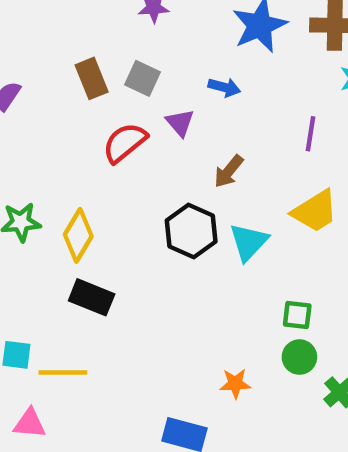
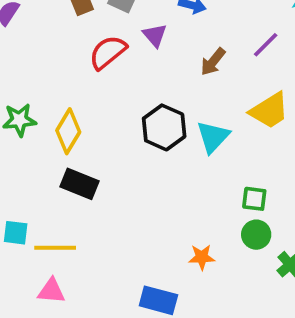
purple line: (310, 134) -> (266, 45), turned 36
brown arrow: (229, 171) -> (213, 62), moved
pink triangle: (30, 423) -> (51, 291), moved

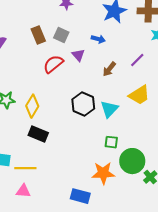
green square: (254, 199) -> (111, 142), moved
green circle: (256, 235) -> (132, 161), size x1.6
orange star: (202, 257) -> (103, 173), size x1.6

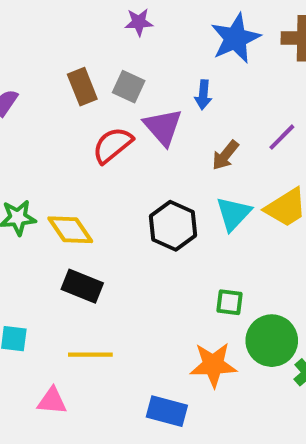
blue arrow: (98, 39) -> (203, 95), turned 80
purple triangle: (78, 55) -> (163, 127), size x1.5
yellow diamond: (32, 106) -> (70, 230), turned -65
cyan triangle: (109, 109) -> (233, 214), moved
yellow line: (25, 168) -> (90, 355), moved

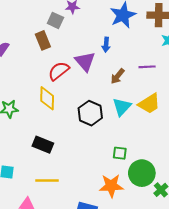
gray square: (129, 87) -> (55, 20), moved
purple line: (282, 137) -> (147, 67), turned 42
yellow diamond: (70, 230) -> (47, 98), moved, turned 35

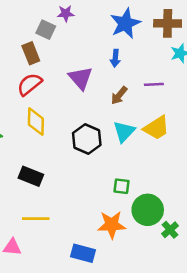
blue arrow: (106, 45) -> (115, 58), moved
red semicircle: (59, 71) -> (30, 84), moved

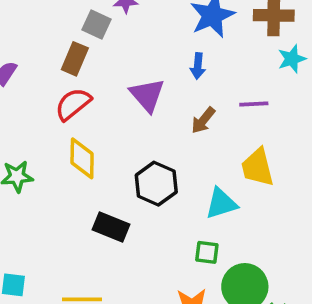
brown rectangle: (31, 53) -> (75, 59), turned 45
yellow trapezoid: (156, 128) -> (257, 167), turned 108
cyan triangle: (124, 132) -> (221, 203), moved, turned 30
black rectangle: (31, 176) -> (111, 227), moved

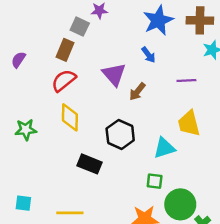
blue arrow: (198, 66) -> (148, 55), turned -42
brown arrow: (203, 120) -> (137, 92), moved

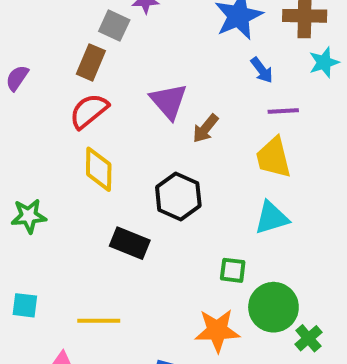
blue arrow: (148, 55) -> (262, 70), moved
yellow trapezoid: (189, 123) -> (273, 158), moved
green star: (26, 130) -> (29, 216), moved
cyan triangle: (164, 148) -> (272, 218), moved

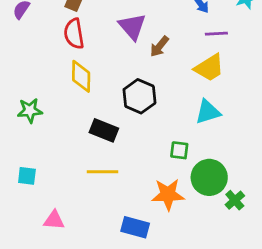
red semicircle: (89, 111) -> (74, 34), turned -60
yellow trapezoid: (273, 158) -> (209, 68), turned -108
yellow line: (99, 321) -> (102, 172), moved

